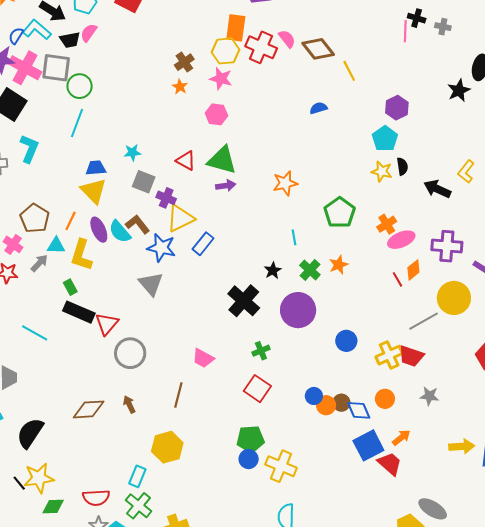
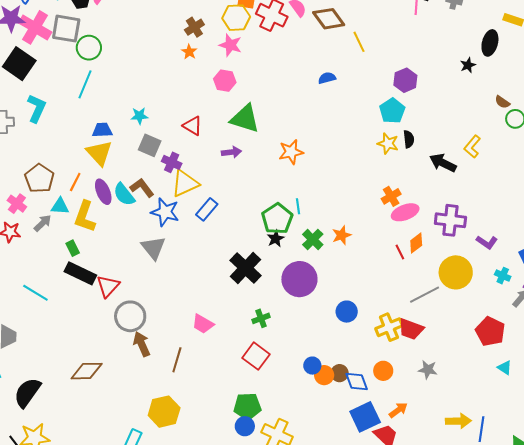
black star: (459, 90) -> (468, 65), size x0.7
green triangle: (222, 160) -> (245, 119), moved
green pentagon: (340, 213) -> (277, 219), moved
brown arrow: (129, 404) -> (142, 344), moved, size x1.4

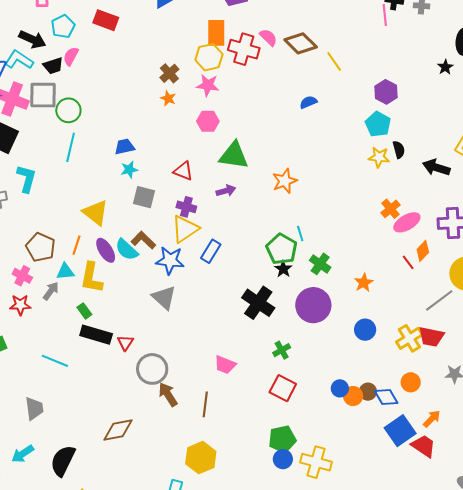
blue trapezoid: (102, 130) -> (125, 147), moved
purple cross: (172, 162) -> (186, 207), moved
orange star: (342, 235) -> (364, 283), moved
red triangle: (108, 286) -> (125, 343), size x0.7

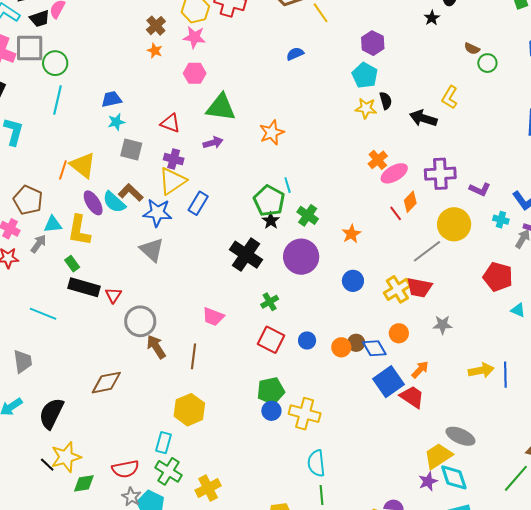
orange line: (76, 245) -> (63, 170), moved
blue circle: (340, 388) -> (307, 340), moved

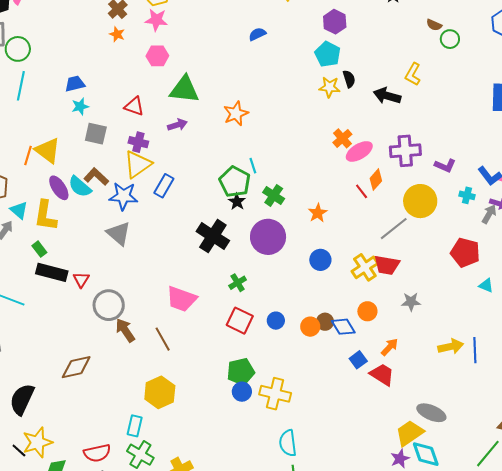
cyan triangle: (53, 224) -> (19, 210), turned 48
pink trapezoid: (213, 317) -> (181, 299), size x1.4
brown line: (194, 356) -> (163, 339), turned -35
blue square: (389, 382) -> (358, 360), size x0.6

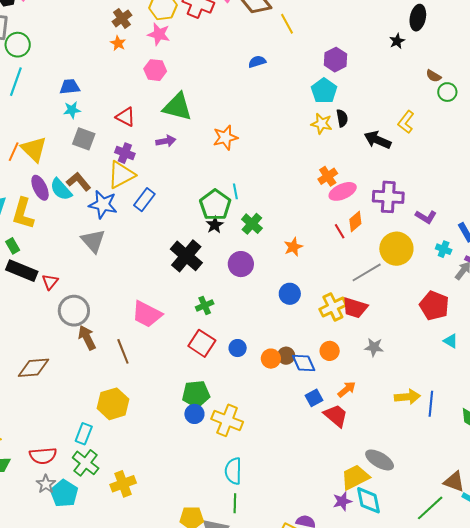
purple circle: (268, 237) -> (241, 264), size x0.7

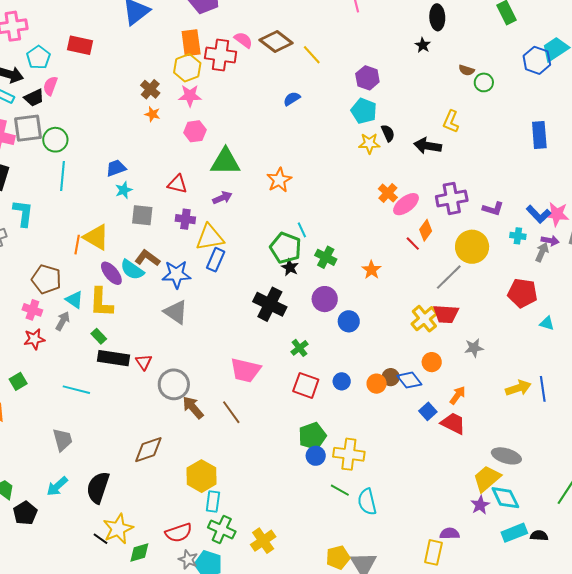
yellow triangle: (121, 175) -> (210, 237), moved, turned 32
blue circle: (290, 294) -> (349, 321), moved
yellow hexagon: (113, 404) -> (201, 476), moved
green line: (235, 503) -> (340, 490), moved, turned -48

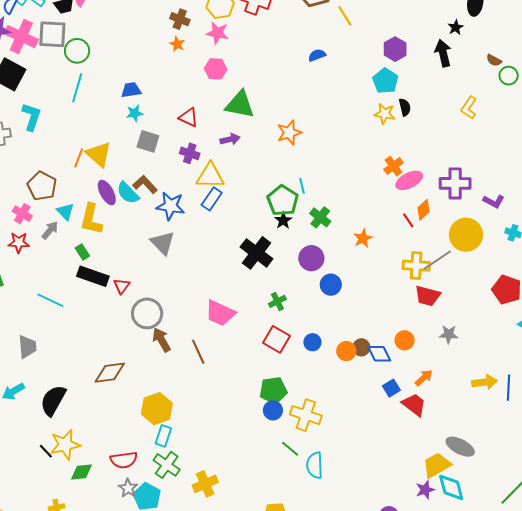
brown cross: (150, 89) -> (180, 19), turned -30
black arrow: (428, 146) -> (443, 53), moved, turned 56
yellow cross: (424, 319) -> (416, 266), moved, turned 32

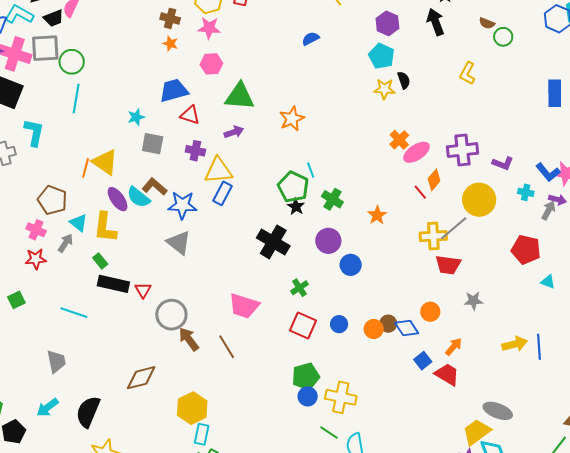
blue trapezoid: (131, 90) -> (174, 90), moved, size x1.4

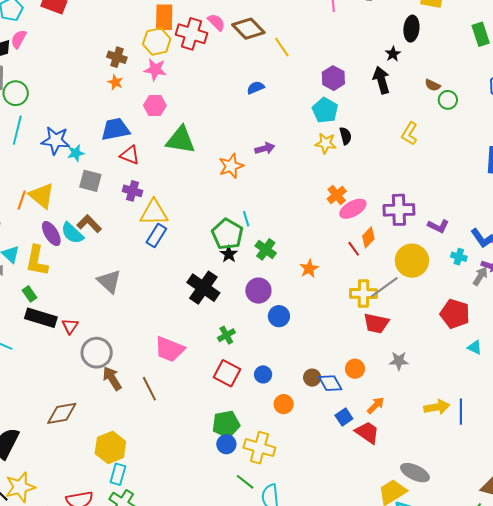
purple arrow: (234, 132) -> (265, 148), moved
blue star: (182, 205) -> (56, 140), moved
orange circle: (374, 329) -> (284, 404), moved

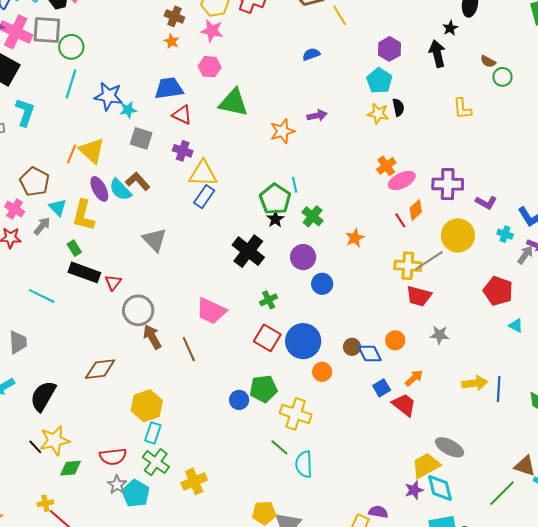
yellow L-shape: (409, 134) -> (462, 109), turned -40
blue circle: (263, 374) -> (303, 341), size x2.0
blue circle: (226, 444) -> (239, 400), moved

